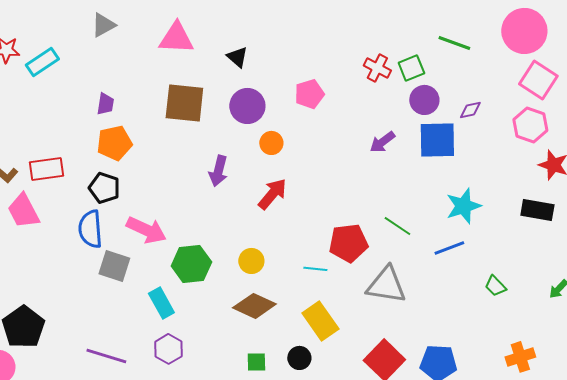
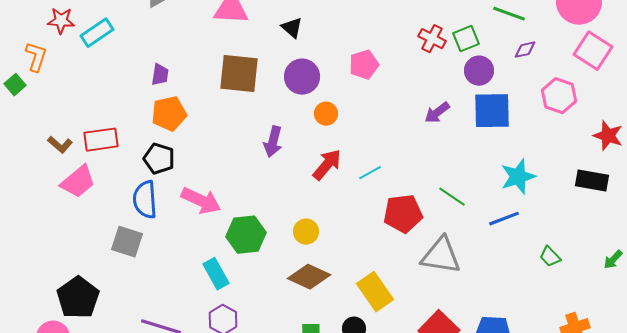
purple diamond: (470, 110) -> (525, 50), moved
pink hexagon: (530, 125) -> (559, 96), moved
pink trapezoid: (23, 211) -> (78, 182), turned -102
gray square: (114, 266) -> (127, 242), moved
cyan line: (315, 269) -> (370, 173), moved, turned -35

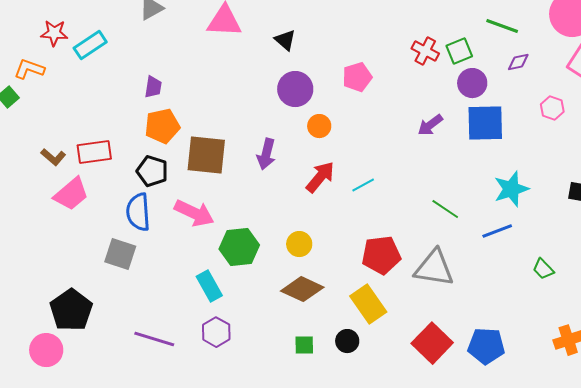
orange L-shape: (36, 57) -> (29, 69), turned -88
brown square: (239, 74) -> (206, 155), moved
pink hexagon: (559, 96) -> (552, 108), size x0.7
red pentagon: (403, 214) -> (381, 255), moved

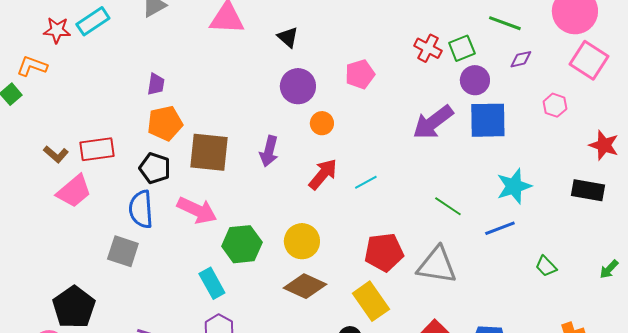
cyan rectangle: (90, 45) -> (93, 21), moved
purple arrow: (430, 125) -> (433, 122), size x1.6
yellow circle: (299, 244) -> (302, 241), size x1.4

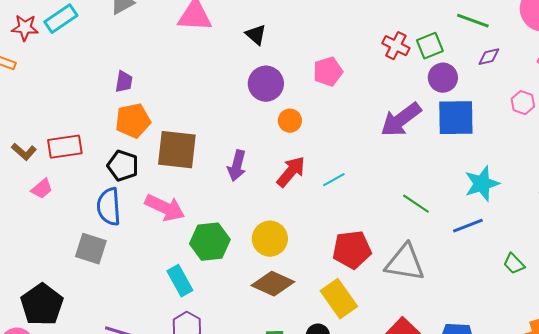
purple arrow: (269, 151) -> (237, 166), moved
pink trapezoid: (74, 191) -> (42, 189), size x0.6

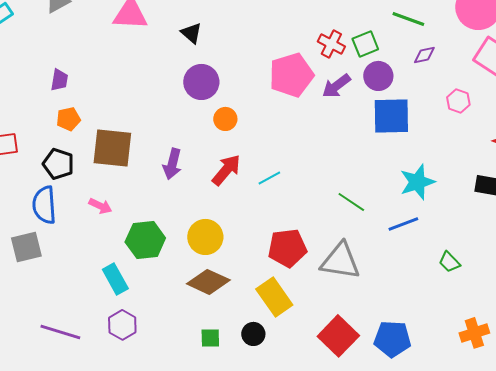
pink pentagon: (328, 72) -> (291, 75), moved, size x1.5
purple arrow: (401, 120) -> (336, 86), moved, size x0.7
orange pentagon: (133, 121) -> (68, 119), size x0.7
pink arrow: (165, 208) -> (100, 206), size x0.6
gray square: (91, 249) -> (26, 247), turned -32

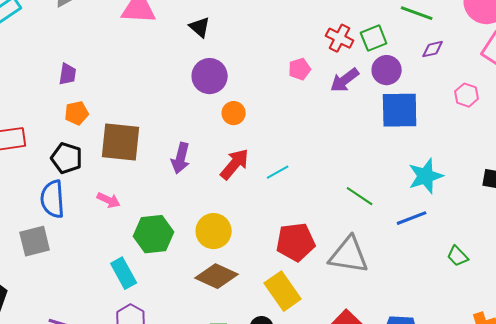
pink pentagon: (291, 75) -> (300, 69), size x0.5

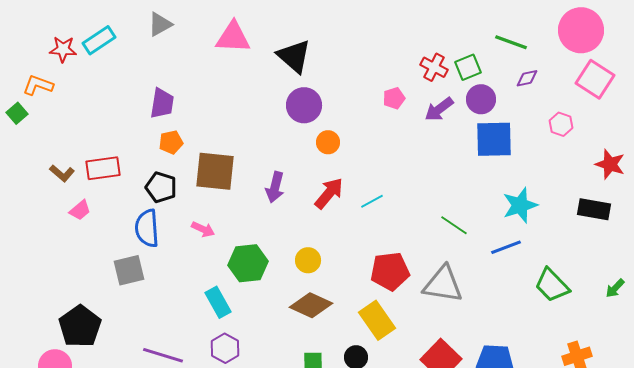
black triangle: (200, 27) -> (294, 56), size x1.6
purple trapezoid: (68, 74) -> (162, 103), size x1.4
yellow circle: (214, 231) -> (308, 260), size x0.7
green trapezoid: (458, 256) -> (552, 285), size x1.6

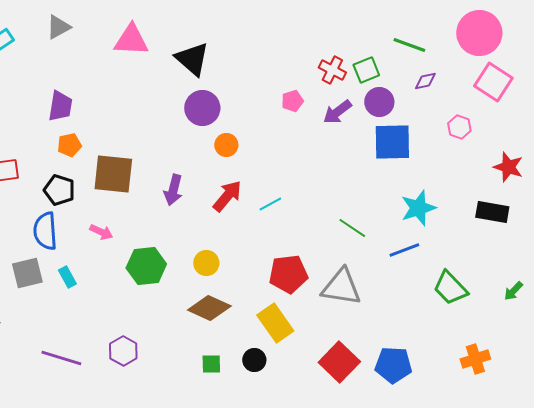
cyan rectangle: (218, 302) -> (67, 277), moved, size x0.7

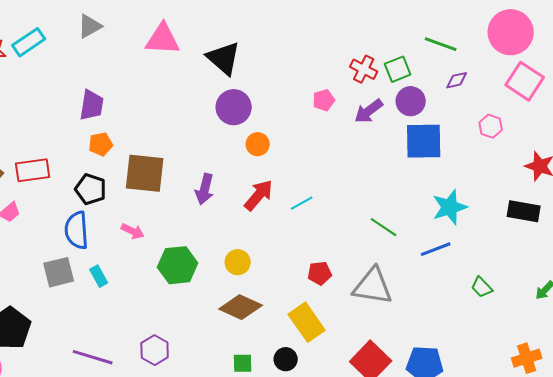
red pentagon: (288, 274) -> (320, 273), size x0.6
green trapezoid: (450, 288) -> (482, 287), size x0.6
orange cross: (475, 359) -> (527, 358), moved

